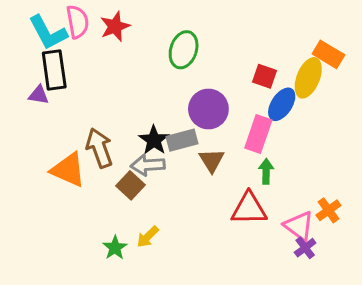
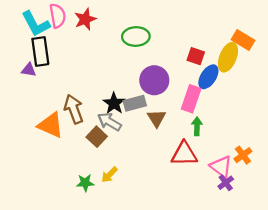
green ellipse: (184, 50) -> (136, 36), turned 70
gray arrow: (148, 165) -> (109, 122), turned 35
green star: (115, 248) -> (85, 183), turned 30

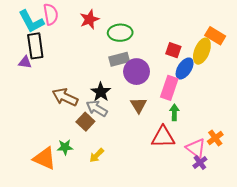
red star: (85, 19) -> (89, 19), moved
gray rectangle: (135, 103) -> (119, 59), moved
brown arrow: (74, 109) -> (65, 97), turned -45
orange triangle: (51, 125) -> (45, 158), moved
green star: (85, 183) -> (65, 147), moved

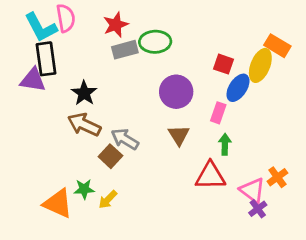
gray rectangle: (119, 59) -> (125, 50), moved
purple triangle: (25, 62) -> (33, 80), size x1.5
pink rectangle: (169, 88) -> (218, 113), size x0.7
black star: (101, 92) -> (84, 93), moved
yellow arrow: (97, 155) -> (108, 200), moved

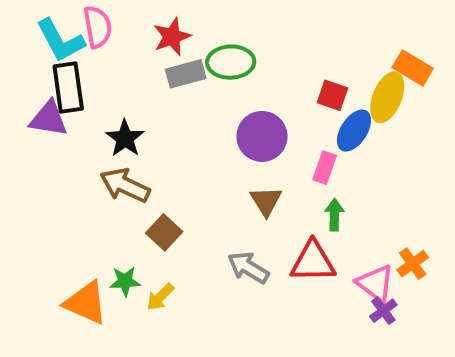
gray arrow: (125, 139) -> (248, 268), moved

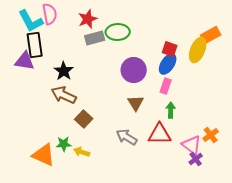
orange rectangle: (413, 68) -> (211, 35), turned -60
blue ellipse: (354, 131) -> (168, 64), moved
yellow arrow: (160, 297) -> (82, 152), turned 63

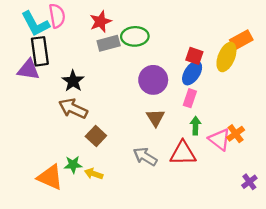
orange cross: (211, 135) -> (236, 134), moved
pink triangle: (192, 145) -> (220, 139), moved
purple cross: (196, 159) -> (249, 182), moved

